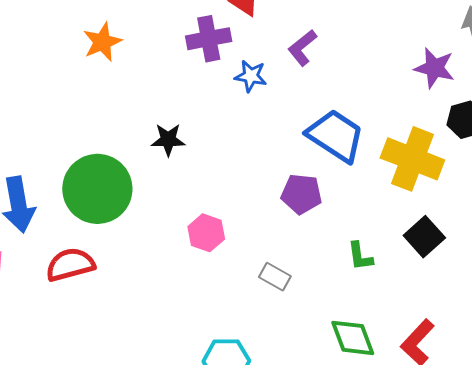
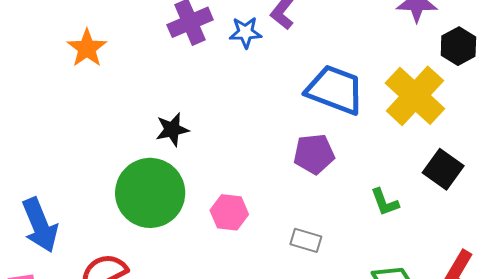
blue star: (251, 76) -> (245, 32), moved
yellow cross: (412, 159) -> (415, 96), turned 34
green circle: (97, 189) -> (150, 193), moved

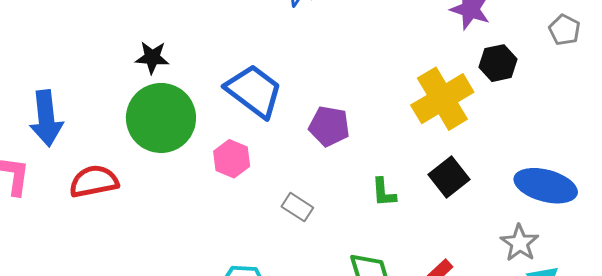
blue trapezoid: (335, 90) -> (254, 91), moved
black star: (172, 130) -> (152, 57), moved

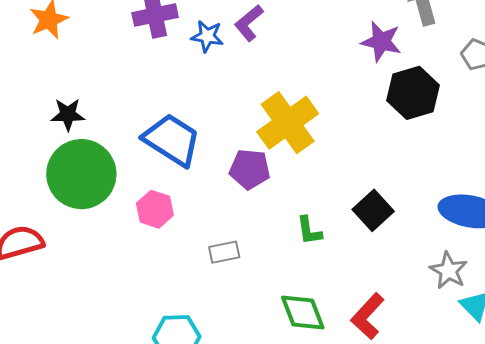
black hexagon: (498, 63) -> (413, 93), size x1.4
yellow cross: (442, 99) -> (288, 123), moved
gray rectangle: (297, 207) -> (224, 252), turned -40

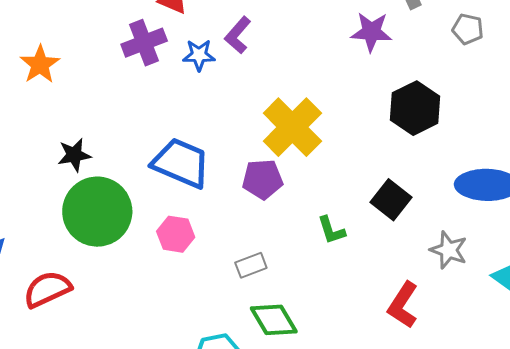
black hexagon: (413, 93) -> (415, 108), moved
gray star: (449, 271) -> (449, 250), moved
green diamond: (303, 312) -> (274, 320), moved

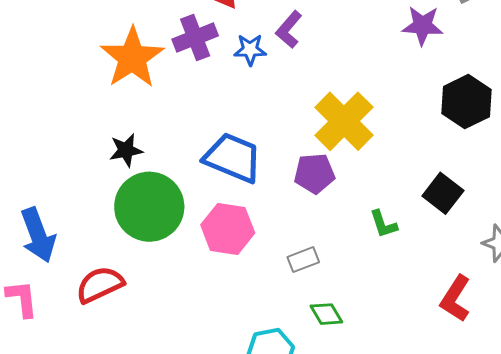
orange star: (40, 64) -> (132, 58), moved, size x1.6
pink hexagon: (176, 234) -> (228, 229), size x1.4
green diamond: (274, 320) -> (326, 314), size x0.7

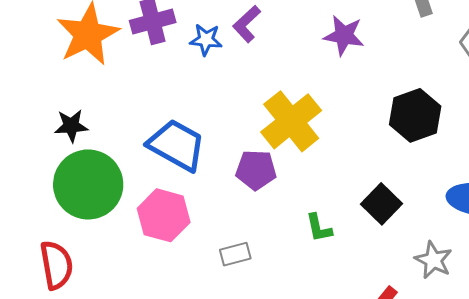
purple star: (422, 26) -> (344, 35), moved
red semicircle: (100, 285) -> (56, 265), moved, turned 99

